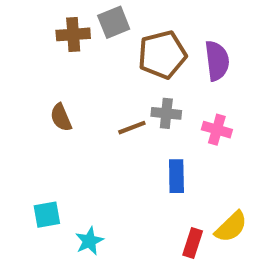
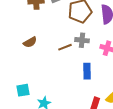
brown semicircle: (61, 117) -> (30, 42), turned -96

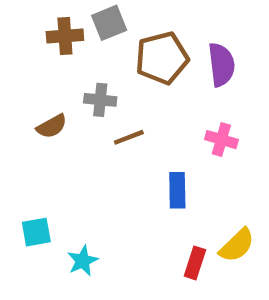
gray cross: (82, 40) -> (100, 100), moved

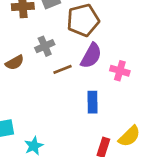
purple semicircle: (221, 65) -> (91, 56), moved, turned 36
gray cross: (100, 100) -> (45, 46), turned -30

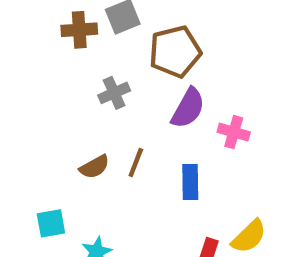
brown semicircle: (15, 63) -> (94, 167), moved
brown line: (62, 69) -> (136, 163), moved, turned -48

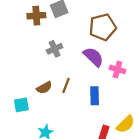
brown pentagon: (175, 52) -> (103, 27), moved
purple semicircle: (188, 108) -> (93, 57), turned -75
cyan square: (51, 223) -> (21, 105), moved

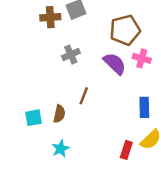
pink cross: (117, 69) -> (142, 58), moved
brown semicircle: (44, 88) -> (59, 114), moved, turned -49
blue rectangle: (95, 96) -> (144, 107), moved

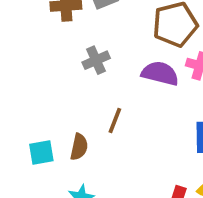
purple semicircle: (115, 64) -> (160, 73), turned -30

